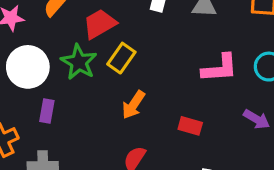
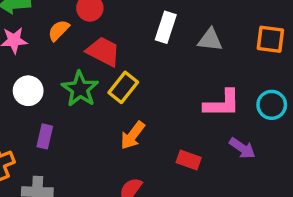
red trapezoid: (100, 24) -> (103, 51), turned 54
white circle: (28, 67) -> (28, 91), size x0.7
purple arrow: (257, 119) -> (242, 148), moved

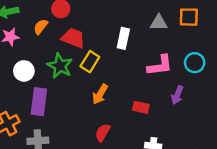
white rectangle: (166, 27) -> (123, 38), moved
gray triangle: (210, 40) -> (159, 23), moved
purple rectangle: (45, 136) -> (39, 102), size x1.6
purple arrow: (242, 148) -> (177, 95), turned 84

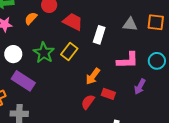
red trapezoid: (73, 38) -> (73, 22), moved
orange arrow: (100, 94) -> (93, 76), moved
purple rectangle: (39, 102) -> (23, 81), turned -70
red semicircle: (103, 133) -> (88, 102), moved

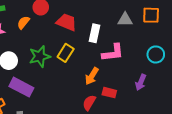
green star: (44, 53) -> (40, 56), turned 30
pink L-shape: (128, 60) -> (113, 53), moved

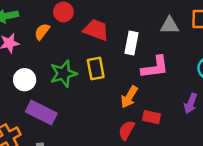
yellow rectangle: (66, 53) -> (96, 69), turned -42

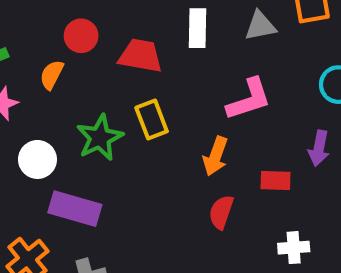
white rectangle: (132, 43) -> (198, 28), moved
red rectangle: (152, 117) -> (276, 180), moved

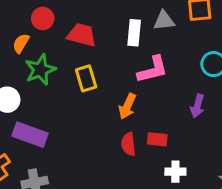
white rectangle: (198, 28) -> (134, 33), moved
green star: (100, 138) -> (40, 70), moved
red rectangle: (276, 180) -> (157, 139), moved
red semicircle: (221, 212) -> (128, 144), turned -30

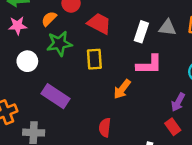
purple rectangle: (30, 135) -> (55, 96), moved
red rectangle: (157, 139) -> (173, 127), moved, turned 35
red semicircle: (128, 144) -> (105, 127), moved

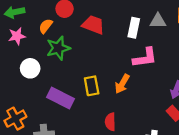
yellow rectangle: (94, 59) -> (92, 86), moved

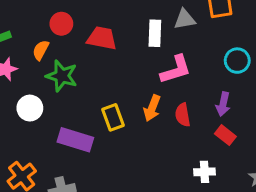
green star: (58, 48) -> (62, 76), turned -30
red semicircle: (110, 122) -> (183, 115), moved

